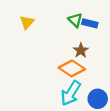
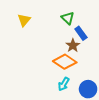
blue rectangle: (90, 23) -> (81, 33), moved, turned 40
cyan arrow: (71, 93) -> (64, 84), size x0.6

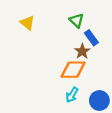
yellow triangle: (24, 20) -> (27, 23), turned -32
orange diamond: (65, 62) -> (73, 70), turned -35

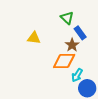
yellow triangle: (27, 23) -> (34, 38), moved, turned -32
cyan arrow: (72, 95) -> (77, 75), moved

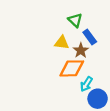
yellow triangle: (34, 38) -> (62, 43), moved

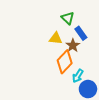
orange diamond: (72, 68) -> (65, 62), turned -45

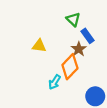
yellow triangle: (56, 38) -> (39, 46), moved
cyan arrow: (78, 76) -> (55, 82), moved

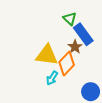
blue rectangle: (88, 36) -> (83, 34), size x1.5
yellow triangle: (39, 46) -> (47, 55), moved, size x1.6

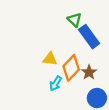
brown star: (75, 47) -> (89, 72), moved
yellow triangle: (47, 55) -> (50, 59), size x0.6

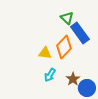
orange diamond: (71, 68) -> (64, 47), moved
brown star: (89, 72) -> (73, 79), moved

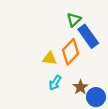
green triangle: (67, 18) -> (74, 20), turned 32

